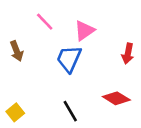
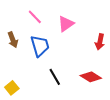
blue trapezoid: (69, 59) -> (40, 46), moved, turned 140
black line: (70, 111) -> (55, 77), moved

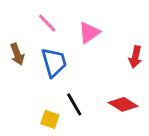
yellow square: (12, 88) -> (50, 119), moved, turned -32

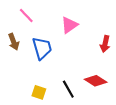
pink line: (47, 23) -> (26, 15), moved
black line: (74, 104) -> (68, 89), moved

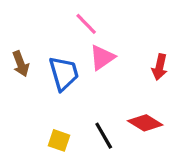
pink line: (26, 15) -> (86, 24), moved
pink triangle: (69, 25) -> (102, 57), moved

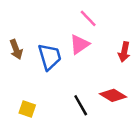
pink line: (86, 24) -> (88, 18), moved
yellow square: (59, 140) -> (27, 109), moved

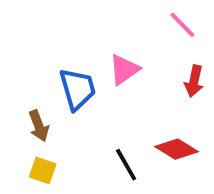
pink line: (88, 18) -> (182, 25), moved
brown arrow: (16, 49) -> (39, 126), moved

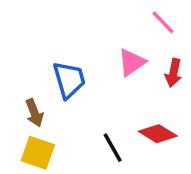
pink triangle: (124, 70) -> (132, 62), moved
yellow square: (43, 170) -> (38, 153), size x1.4

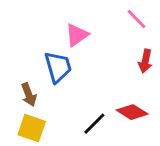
pink triangle: (132, 62) -> (77, 35), moved
black line: (113, 148) -> (94, 124), turned 75

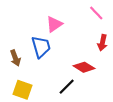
brown arrow: (29, 95) -> (15, 58), moved
red diamond: (132, 112) -> (84, 67), moved

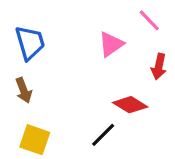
pink triangle: (54, 24) -> (111, 44), moved
blue trapezoid: (41, 47) -> (30, 43), moved

